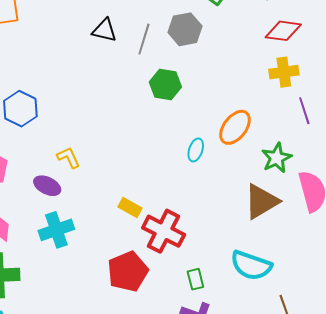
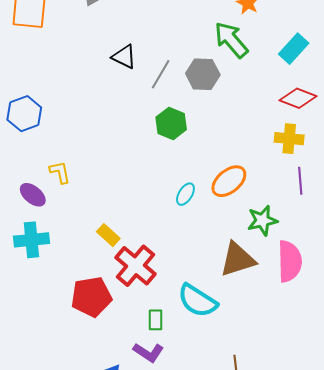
cyan semicircle: (251, 265) -> (197, 301), moved

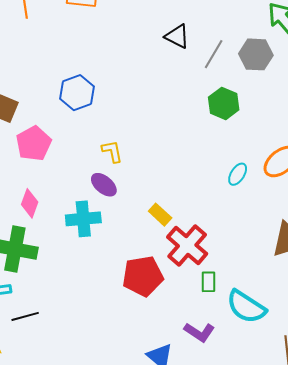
purple ellipse: (33, 195) -> (104, 185), moved
cyan semicircle: (197, 301) -> (246, 307), moved
green rectangle: (156, 320) -> (209, 282), moved

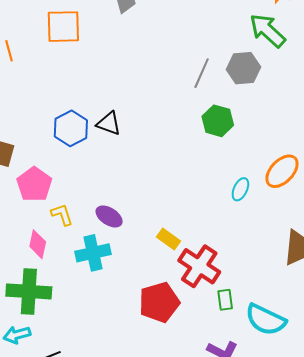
black triangle: (177, 36) -> (109, 123), moved
yellow L-shape: (112, 151) -> (62, 215), moved

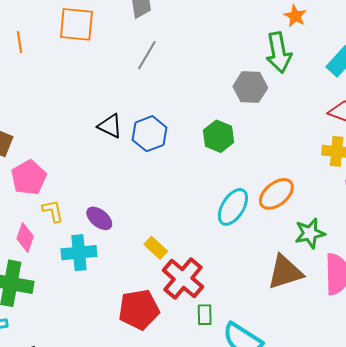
green arrow: (268, 31) -> (279, 53), turned -150
gray line: (202, 73) -> (147, 55), moved
blue hexagon: (71, 128) -> (149, 134), moved
cyan ellipse: (240, 189) -> (233, 207), size x1.6

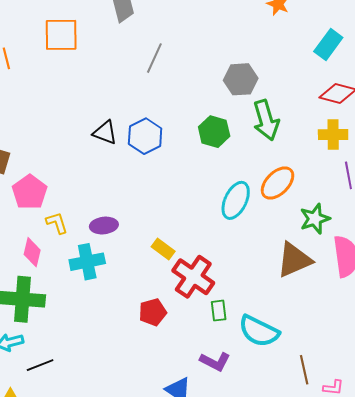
green arrow: (279, 53) -> (266, 120), moved
gray line: (147, 55) -> (154, 58), moved
purple ellipse: (99, 218) -> (104, 226), turned -40
red pentagon: (139, 310) -> (153, 312), size x0.7

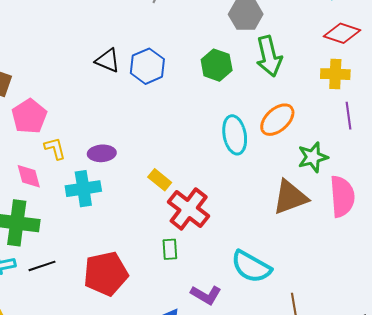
cyan ellipse: (236, 200) -> (235, 135), turned -39
pink diamond: (32, 252) -> (29, 176), turned -32
green rectangle: (219, 311) -> (170, 249), moved
red pentagon: (153, 312) -> (106, 274), moved, size x1.6
black line: (40, 365) -> (42, 266), moved

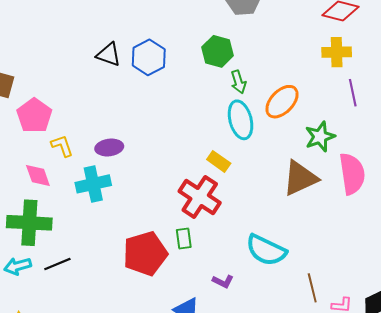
green arrow: (269, 56) -> (238, 82), moved, size x0.6
yellow rectangle: (160, 180) -> (219, 161), moved
red pentagon: (106, 274) -> (145, 254), moved
purple L-shape: (206, 295) -> (223, 281), size x0.7

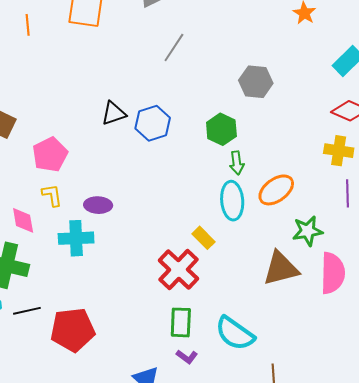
black triangle: (109, 54) -> (114, 113), turned -48
pink pentagon: (34, 116) -> (50, 155), moved
green rectangle: (184, 238) -> (181, 322), moved, size x1.4
red pentagon: (145, 254) -> (73, 330), moved

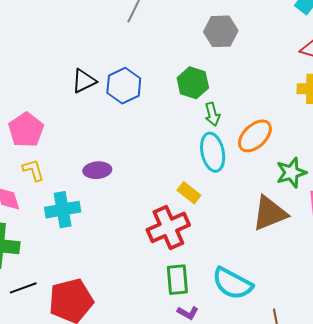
purple ellipse: (98, 205) -> (97, 170), moved
red cross: (179, 270) -> (168, 227), turned 30

